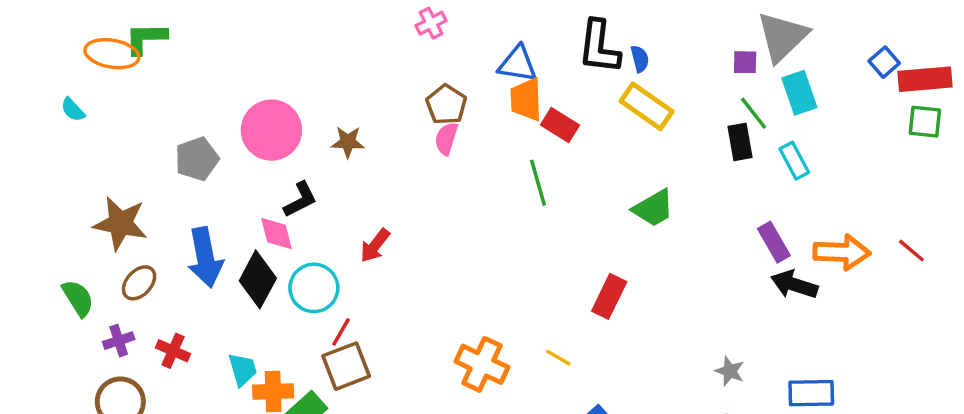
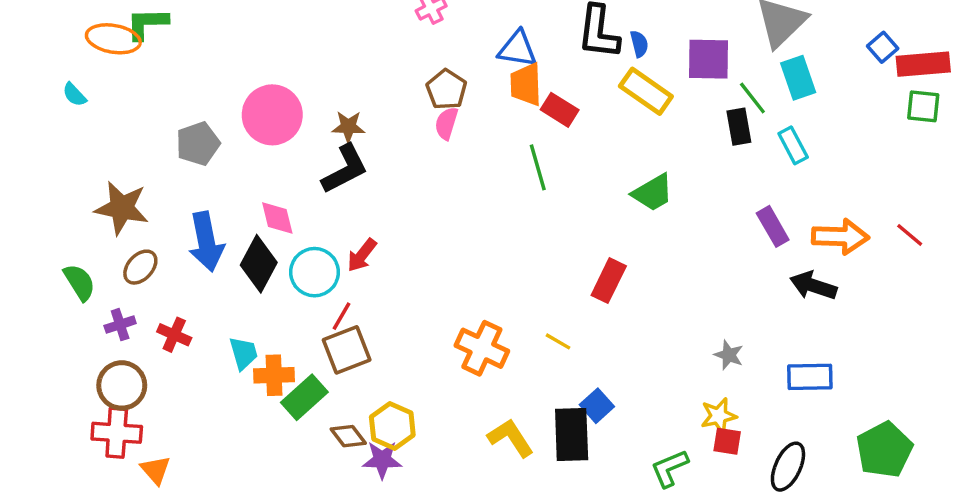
purple square: (745, 62) -> (708, 59), moved, size x1.8
black L-shape: (300, 200) -> (345, 169), moved, size x1.4
red arrow: (375, 245) -> (362, 255), moved
black arrow: (794, 285) -> (813, 286), moved

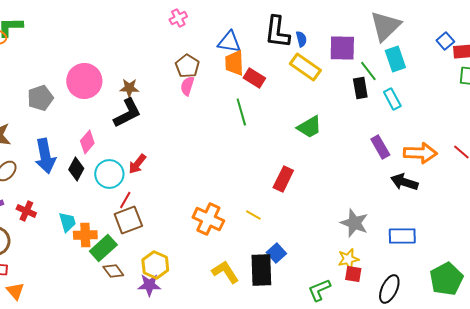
pink diamond: (277, 218) -> (87, 142), turned 55
black diamond: (259, 264) -> (76, 169), size x0.7
gray star: (729, 355) -> (354, 223), size x1.6
brown diamond: (348, 436) -> (113, 271), moved

